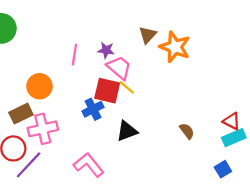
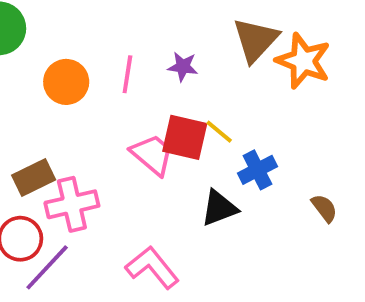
brown triangle: (148, 35) -> (256, 40), size x1.5
pink trapezoid: (119, 68) -> (152, 155), moved
orange circle: (39, 86) -> (66, 82), moved
blue cross: (93, 109) -> (257, 170), moved

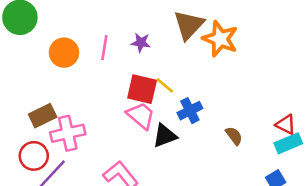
pink trapezoid: (152, 155) -> (141, 116), moved

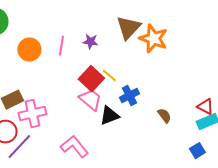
red square: (142, 89) -> (91, 79), turned 30

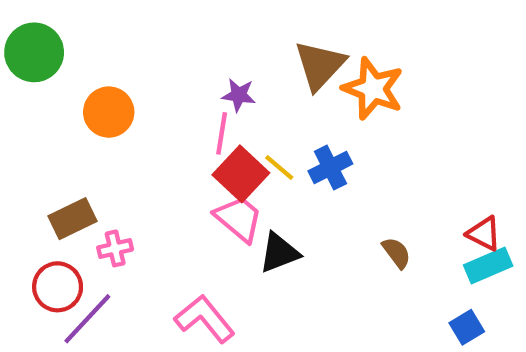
pink line: (61, 46) -> (222, 133), moved
blue cross: (129, 96) -> (330, 167), moved
pink cross: (32, 114) -> (115, 248), size x0.6

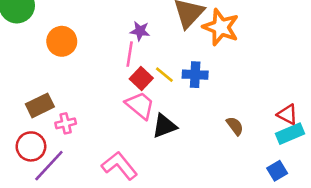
blue cross: (330, 167) -> (195, 75), turned 30
red square: (241, 174) -> (141, 78), size x0.7

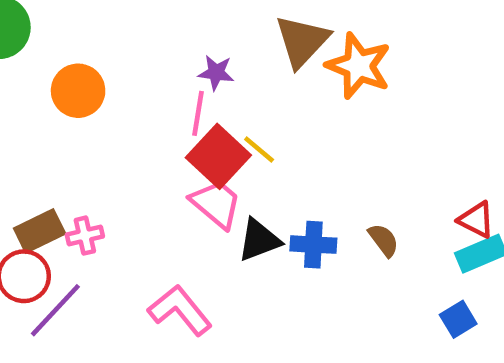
blue cross: (195, 75) -> (313, 245), moved
red square: (141, 78) -> (218, 156), size x1.5
brown rectangle: (40, 105) -> (40, 231), moved

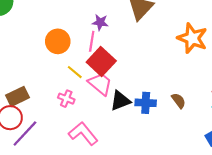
orange star: (359, 66) -> (192, 38), moved
orange circle: (78, 91) -> (58, 41), moved
yellow line: (259, 150) -> (75, 72), moved
pink cross: (85, 236) -> (66, 99), moved, turned 35

